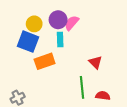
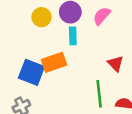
pink semicircle: (72, 23) -> (102, 16), moved
blue square: (28, 42) -> (31, 72), moved

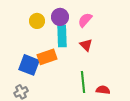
cyan rectangle: (73, 36) -> (62, 36), size x1.5
red triangle: (115, 64) -> (86, 45), moved

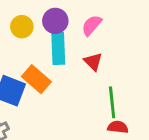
orange rectangle: (47, 57) -> (36, 79), turned 60
green line: (83, 82) -> (112, 102), moved

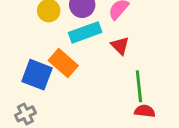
cyan rectangle: (58, 49) -> (85, 32), turned 72

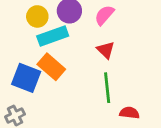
cyan rectangle: (85, 32) -> (53, 36), moved
green line: (139, 86) -> (107, 88), moved

